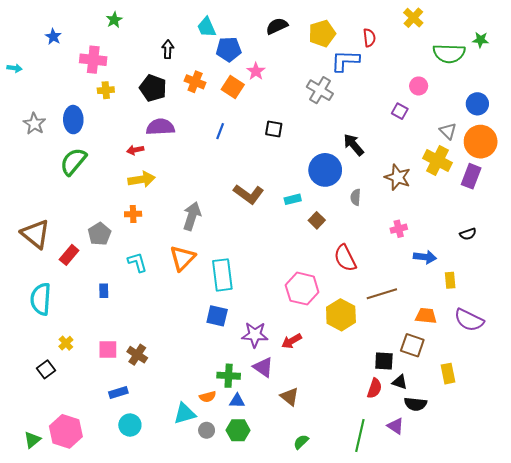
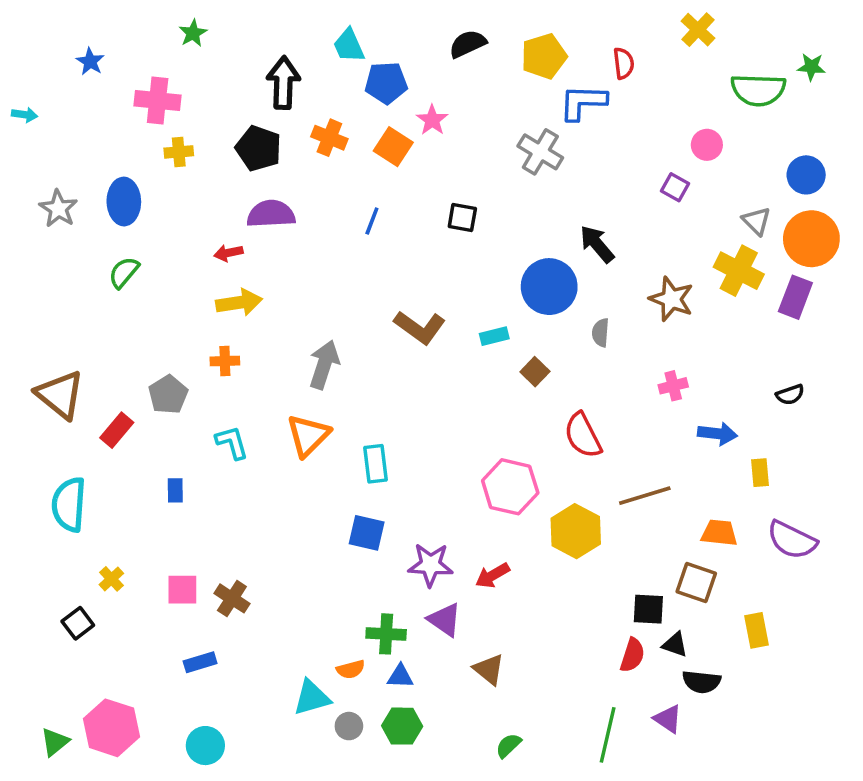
black arrow: (168, 49) -> (283, 83), size x1.6
green semicircle: (73, 162) -> (124, 272), size x0.7
cyan rectangle: (222, 275) -> (375, 464), size x0.7
cyan circle: (130, 425) -> (205, 746), moved

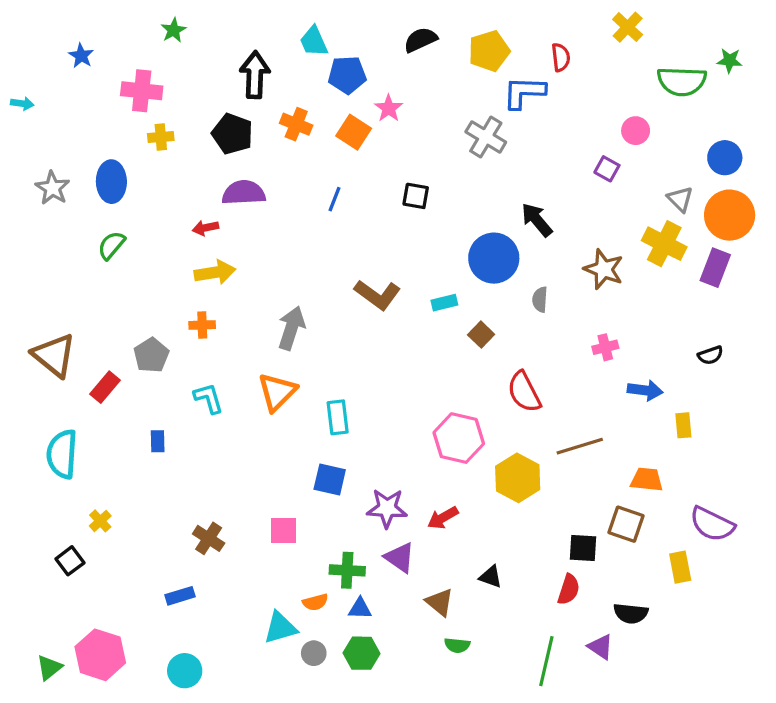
purple semicircle: (792, 540) -> (712, 524), moved
pink square: (182, 590) -> (283, 530), moved
black triangle: (675, 645) -> (491, 577), moved
green semicircle: (508, 746) -> (457, 645), moved, turned -130

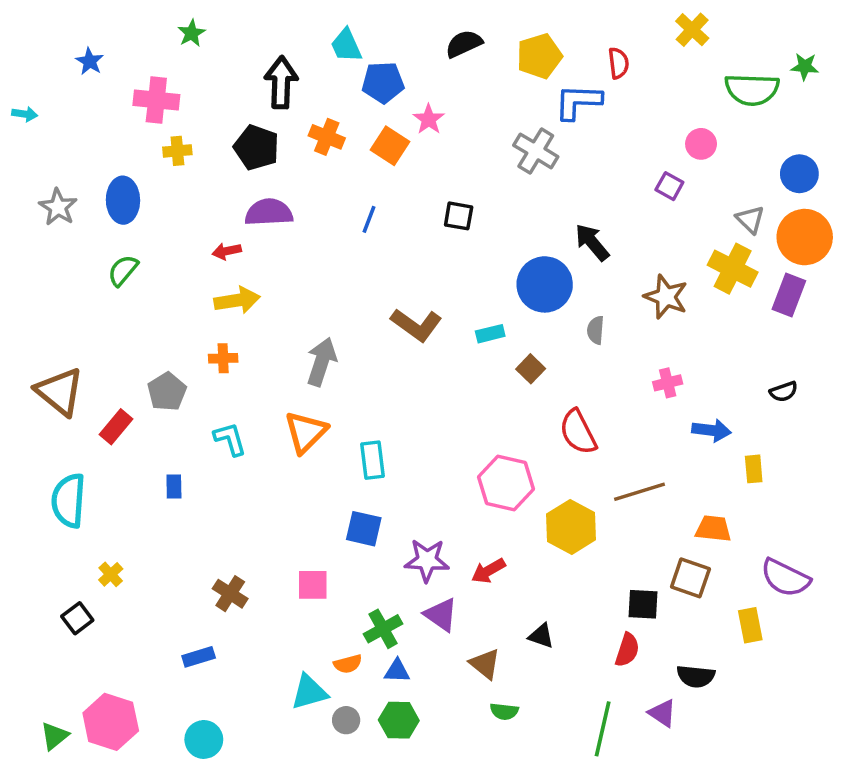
green cross: (347, 570) -> (383, 629), turned -32

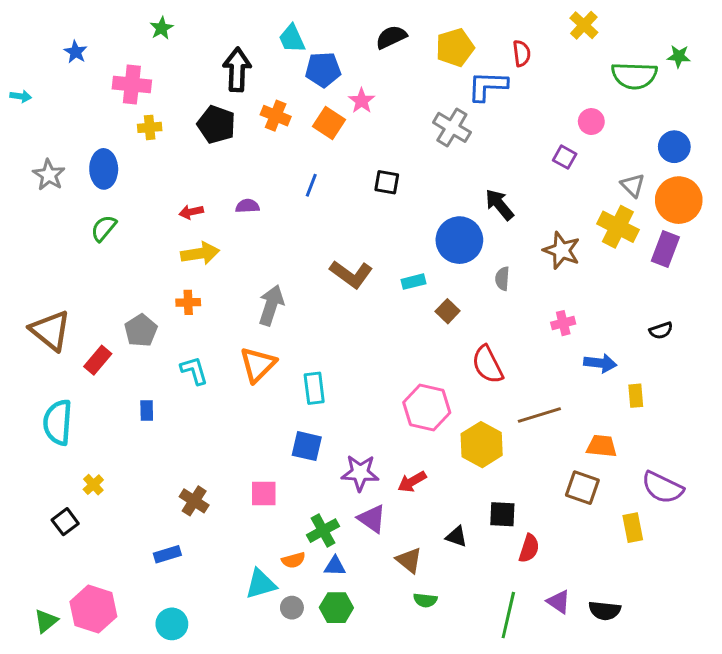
purple semicircle: (269, 212) -> (247, 206), moved, size x0.6
black square: (643, 604) -> (502, 514), moved
black semicircle: (696, 676) -> (605, 611), moved

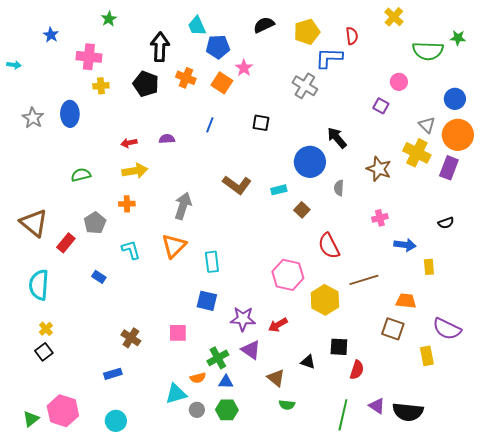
green semicircle: (104, 228) -> (81, 175), moved, turned 36
blue rectangle: (147, 411) -> (99, 277), turned -56
yellow cross: (93, 485) -> (46, 329), moved
black semicircle: (605, 611) -> (408, 412), size x1.4

